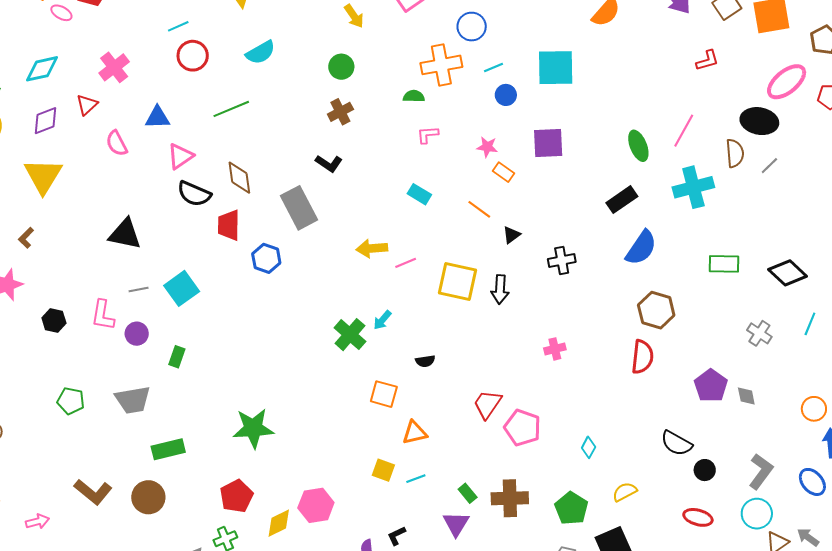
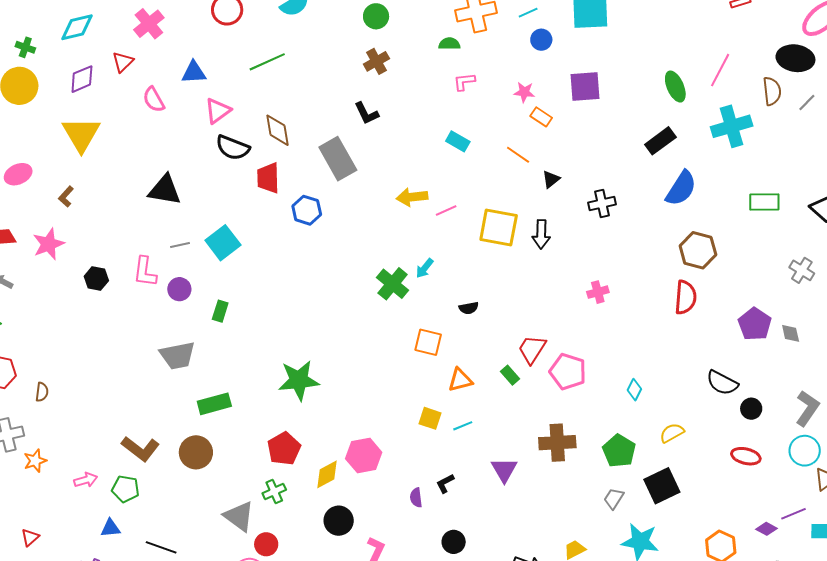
black L-shape: (329, 163) -> (366, 113), turned 32
green pentagon: (71, 401) -> (126, 489), moved
green rectangle: (468, 493) -> (510, 375), moved

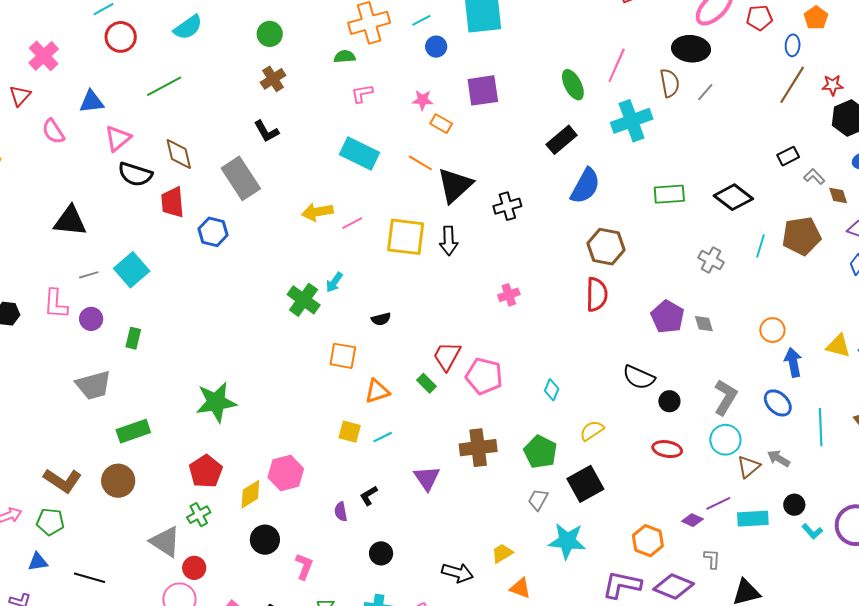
cyan rectangle: (458, 141) -> (359, 153), size x1.6
black triangle: (551, 179) -> (455, 185), size x2.0

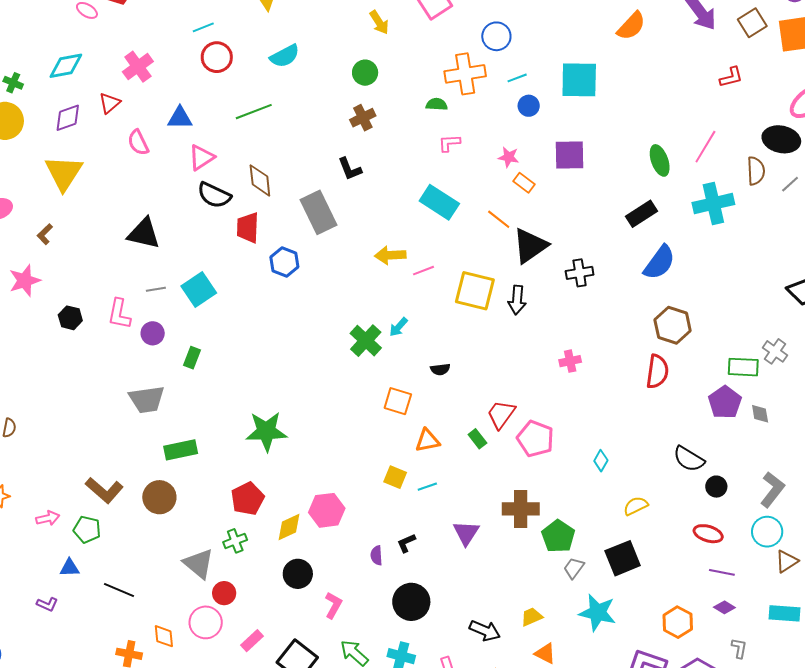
green rectangle: (669, 194) -> (743, 367), moved
green pentagon: (540, 452) -> (558, 536), moved
purple line: (718, 503) -> (722, 572), moved, turned 30
black circle: (381, 553) -> (411, 602), size x1.6

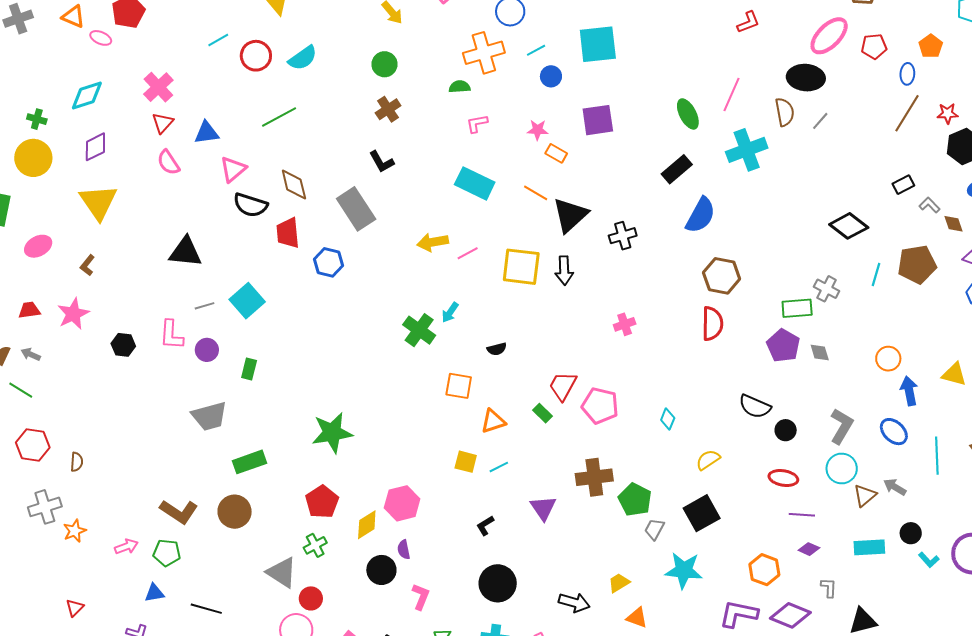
red circle: (217, 57) -> (256, 56), moved
red triangle: (110, 103) -> (163, 123), moved
purple semicircle: (376, 555) -> (404, 550), moved

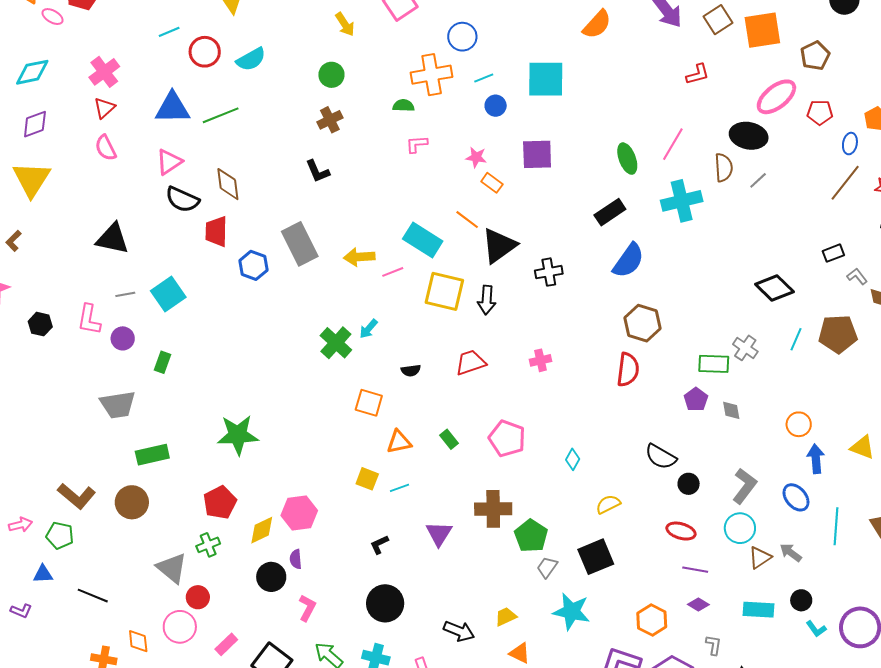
blue triangle: (207, 133) -> (172, 108), moved, size x1.4
cyan rectangle: (475, 183) -> (423, 240), moved
gray rectangle: (356, 209) -> (300, 244), moved
purple pentagon: (783, 346) -> (696, 399), size x0.7
red trapezoid: (563, 386) -> (471, 363), moved, turned 36

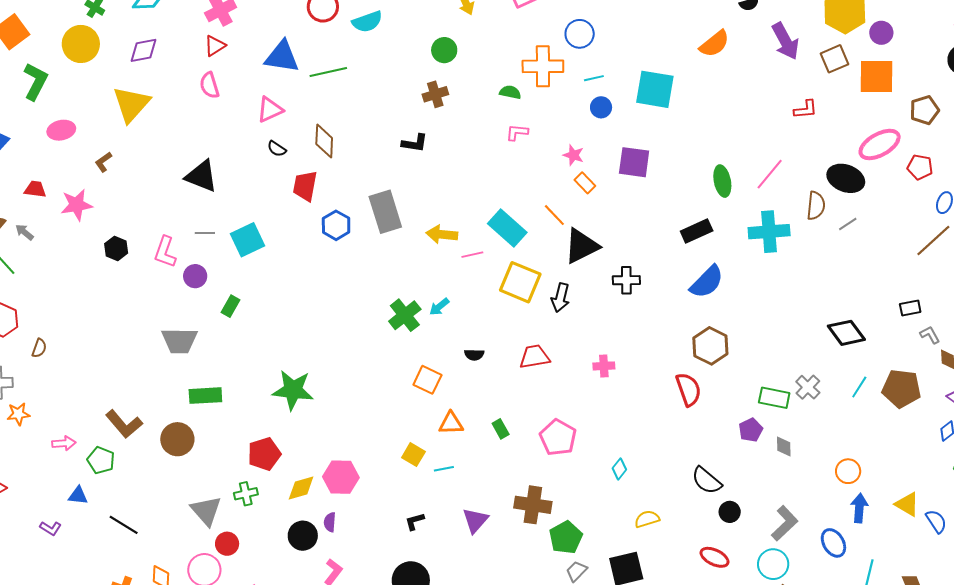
black L-shape: (318, 171) -> (415, 143), turned -68
black semicircle: (182, 200) -> (277, 149), size x0.6
red semicircle: (628, 370) -> (688, 389), turned -36

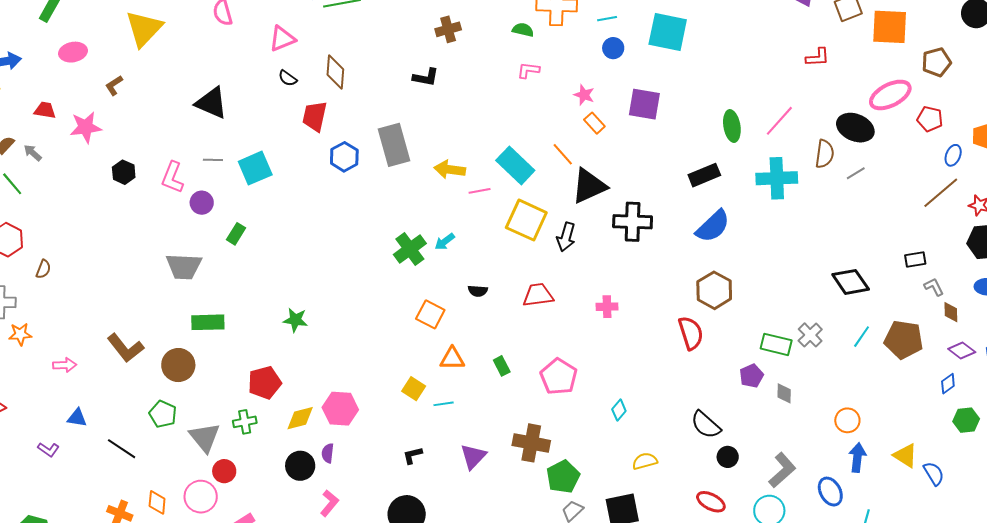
black cross: (626, 280) -> (633, 222), size x1.4
green star: (293, 390) -> (295, 320), size x0.6
green pentagon: (101, 460) -> (163, 414), moved

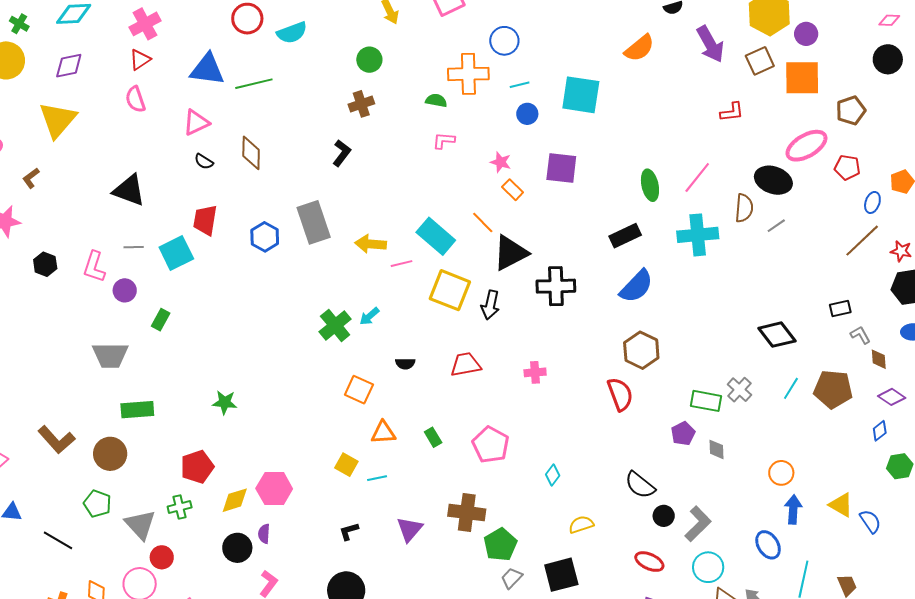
black L-shape: (426, 77) -> (342, 153), turned -60
red trapezoid: (315, 116) -> (205, 220), moved
gray L-shape: (782, 470) -> (698, 524), moved

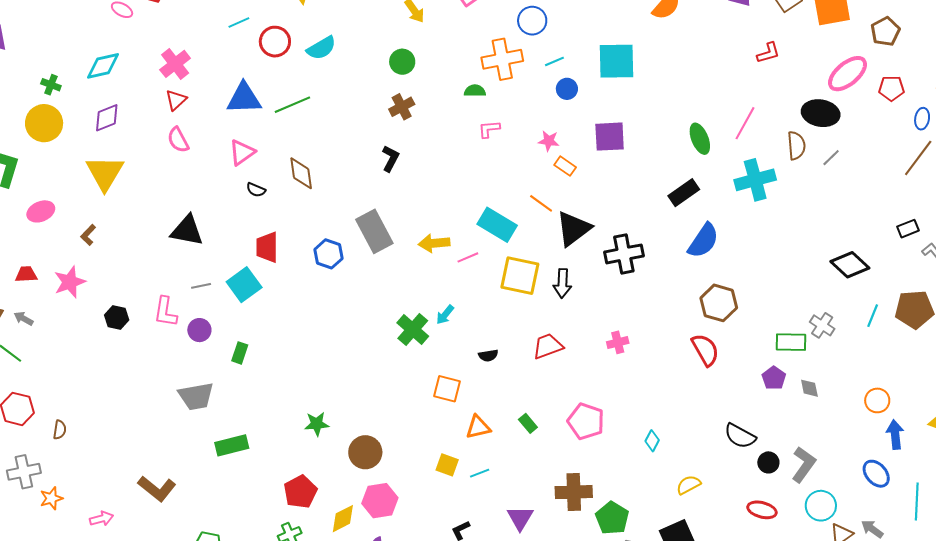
brown circle: (110, 454) -> (365, 452), moved

